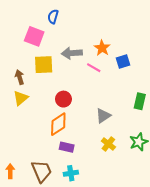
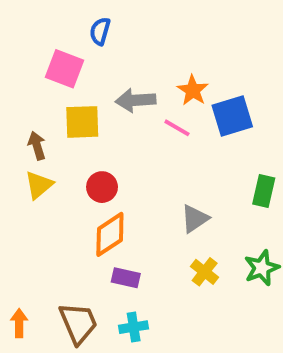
blue square: (123, 61) -> (232, 116), size x1.5
red circle: (63, 99) -> (102, 187), moved

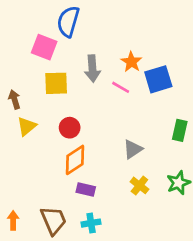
blue semicircle: (100, 31) -> (68, 22), size x1.6
gray arrow: (136, 100) -> (92, 69), turned -90
brown arrow: (37, 146) -> (14, 99), moved

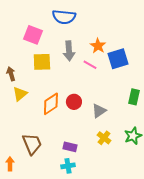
blue semicircle: (68, 22) -> (64, 17), moved, turned -100
red circle: (70, 128) -> (74, 102), moved
orange diamond: (75, 160) -> (51, 104), moved
purple rectangle: (86, 189) -> (70, 147), moved
brown trapezoid: (53, 220) -> (32, 144), moved

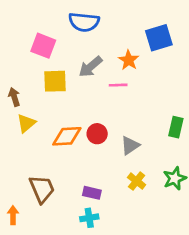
gray arrow: (69, 51) -> (91, 67), turned 54
blue square: (118, 59) -> (159, 38), moved
pink line: (90, 65) -> (118, 85), turned -32
orange diamond: (51, 104) -> (67, 136), turned 30

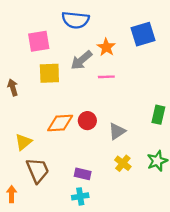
pink square: (43, 46) -> (39, 41), turned -30
orange star: (129, 60) -> (106, 47), moved
yellow triangle: (26, 123) -> (23, 142), moved

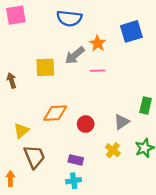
pink square: (39, 41) -> (16, 15), moved
red circle: (87, 121) -> (86, 124), moved
gray triangle: (117, 131) -> (122, 122), moved

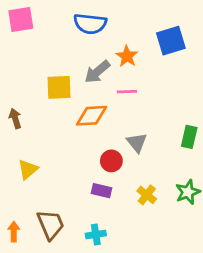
brown arrow: (12, 80) -> (15, 118), moved
orange diamond: (55, 113) -> (92, 116), moved
gray triangle: (122, 122) -> (137, 143), moved, turned -35
brown trapezoid: (34, 157) -> (51, 225), moved
purple rectangle: (76, 160) -> (101, 191), moved

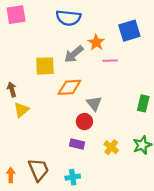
pink line: (127, 92) -> (110, 61), moved
gray triangle: (137, 143) -> (94, 103), moved
yellow triangle: (28, 169) -> (21, 110), moved

